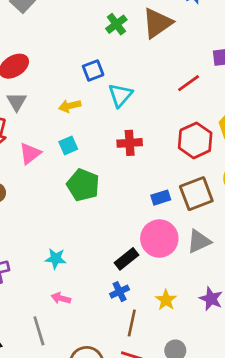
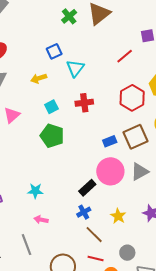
cyan square: (68, 145) -> (51, 107), moved
brown line: (132, 323) -> (94, 235), turned -54

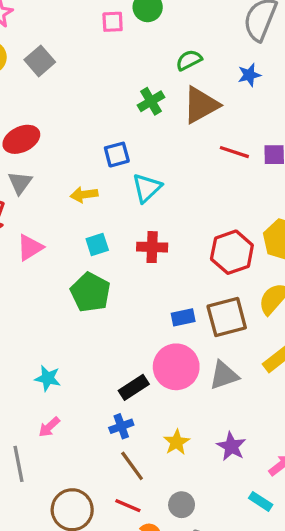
red line: (125, 56) -> (234, 152), moved, turned 48
pink arrow: (41, 220) -> (49, 427), turned -64

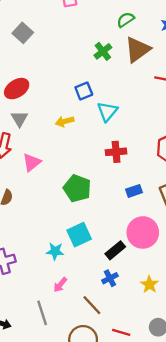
cyan square: (97, 245) -> (79, 235), moved, size x1.5
blue rectangle: (183, 317) -> (134, 191), moved
brown line: (132, 466) -> (92, 305), moved

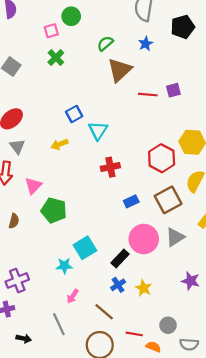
green cross: (103, 51) -> (56, 57), moved
green pentagon: (77, 188) -> (54, 210), moved
yellow star: (149, 284) -> (144, 288), moved

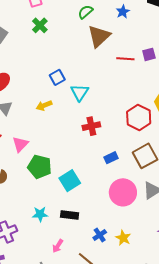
cyan square: (85, 248) -> (70, 181), moved
black rectangle: (120, 258) -> (70, 215), moved, turned 54
cyan star: (64, 266) -> (40, 214), moved

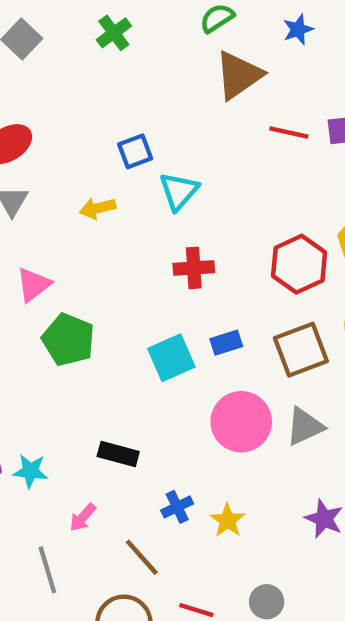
cyan square: (70, 181) -> (171, 358), moved
cyan star: (40, 214) -> (30, 471), moved

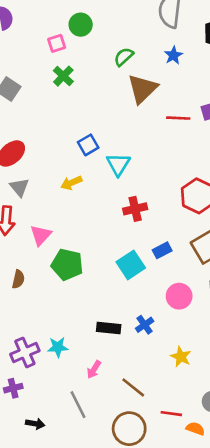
pink circle: (241, 422) -> (179, 296), size x0.7
blue cross: (177, 507) -> (145, 325), moved

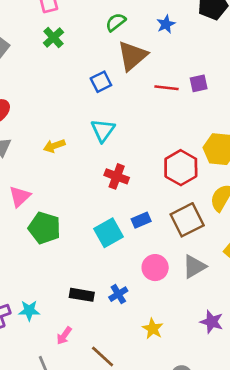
blue square: (88, 145) -> (101, 82), moved
red cross: (135, 209) -> (117, 176), turned 30

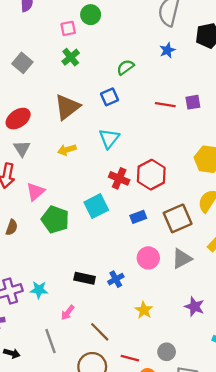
green semicircle: (116, 22) -> (125, 67), moved
brown triangle: (132, 56) -> (67, 107), moved
red hexagon: (181, 168) -> (151, 175), moved
cyan square: (108, 233) -> (96, 206), moved

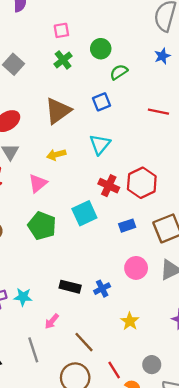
green circle: (91, 15) -> (101, 49), moved
pink triangle: (35, 192) -> (38, 183), moved
red line: (130, 358) -> (114, 370), turned 42

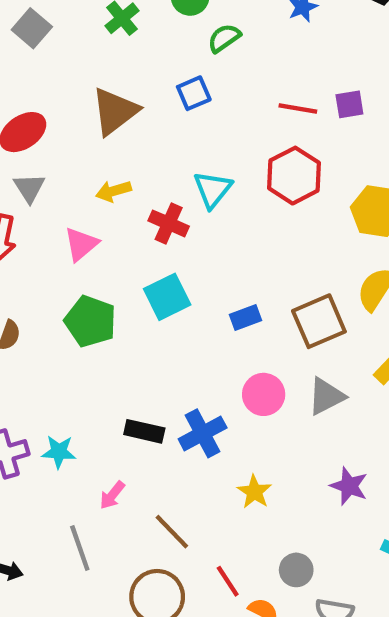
cyan triangle: (100, 144) -> (213, 189), moved
red hexagon: (142, 183) -> (294, 176), moved
red cross: (109, 186) -> (169, 223), moved
blue cross: (102, 289) -> (203, 433), size x1.5

